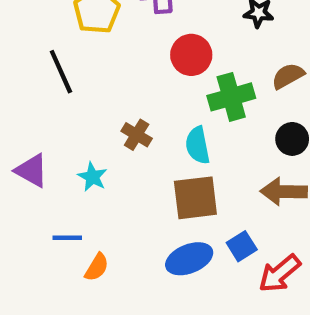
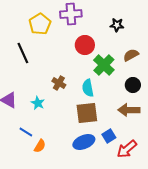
green cross: (231, 97) -> (104, 65), turned -30
blue line: (67, 238) -> (26, 132), turned 32

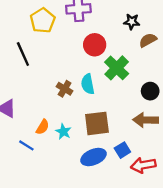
brown semicircle: (131, 55) -> (148, 40), moved
cyan semicircle: (88, 88) -> (88, 84), moved
cyan star: (38, 103) -> (63, 132), moved
orange semicircle: (40, 146) -> (43, 127), moved
red arrow: (127, 149) -> (143, 165), turned 30

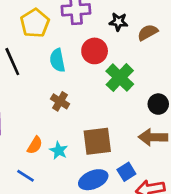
black star: (132, 22) -> (118, 22), moved
brown semicircle: (148, 40) -> (148, 32), moved
cyan semicircle: (88, 84) -> (57, 60), moved
blue line: (26, 145) -> (26, 176), moved

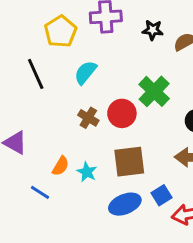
red circle: (95, 51) -> (122, 113), moved
cyan semicircle: (57, 60) -> (85, 72), turned 50
blue line: (26, 176) -> (40, 192), moved

